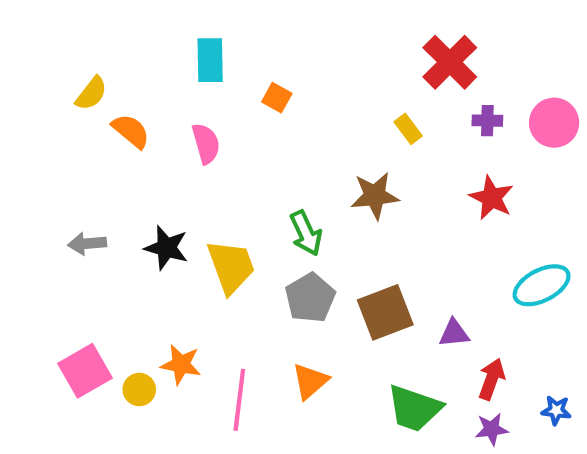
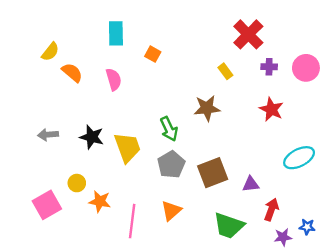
yellow circle: (139, 389) -> (77, 183), moved
purple star: (492, 429) -> (283, 237), moved

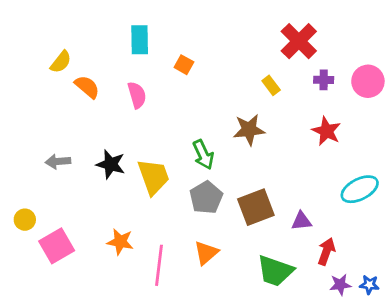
yellow circle: (77, 183) -> (25, 220), moved
blue star: (307, 227) -> (369, 285), moved

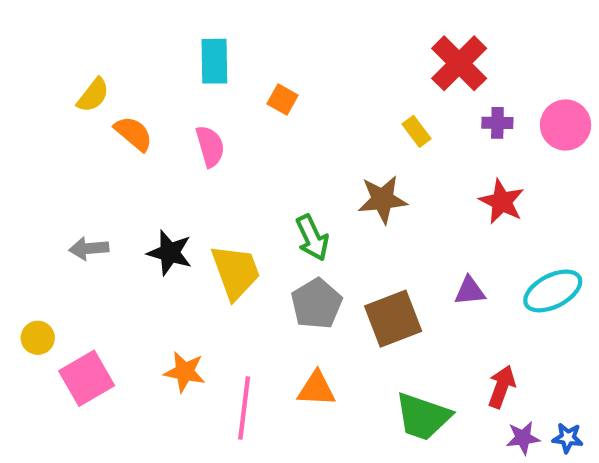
purple triangle: (302, 221) -> (470, 291), moved
orange triangle: (206, 253) -> (317, 389), turned 44

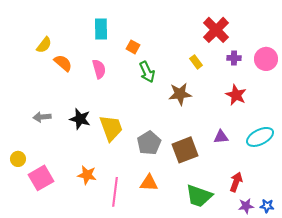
green arrow: (312, 238) -> (147, 72), moved

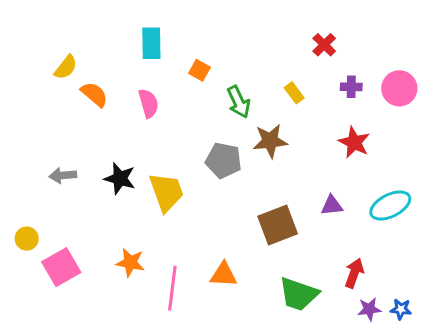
red cross: (216, 30) -> (324, 45), size x0.6
green arrow: (147, 72) -> (239, 102), moved
gray pentagon: (149, 143) -> (224, 160), moved, turned -30

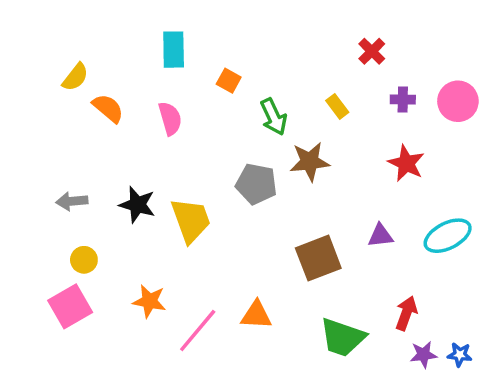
yellow circle: (27, 239) -> (84, 260), moved
pink line: (172, 288) -> (198, 330), turned 33

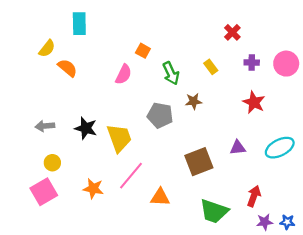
cyan rectangle: (174, 50) -> (79, 24), moved
pink semicircle: (170, 118) -> (123, 74), moved, turned 42
brown star: (310, 162) -> (194, 101), size x0.7
pink line: (198, 330) -> (131, 176), moved

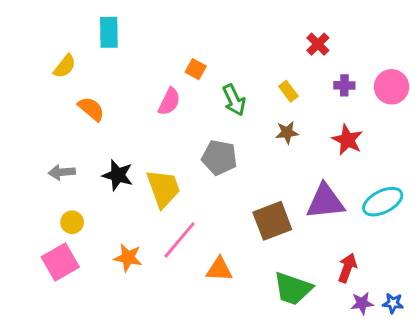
orange semicircle: (67, 68) -> (91, 109), moved
brown star: (194, 101) -> (287, 132), moved
purple triangle: (238, 148) -> (325, 202), size x1.8

